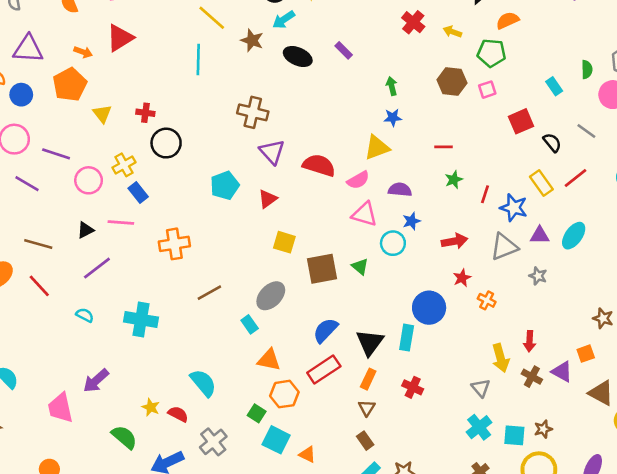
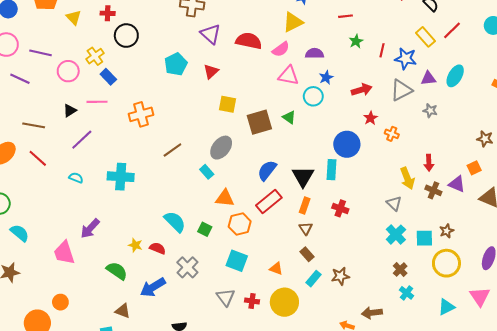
green square: (257, 413) -> (205, 229), moved
orange triangle: (307, 454) -> (276, 269), moved

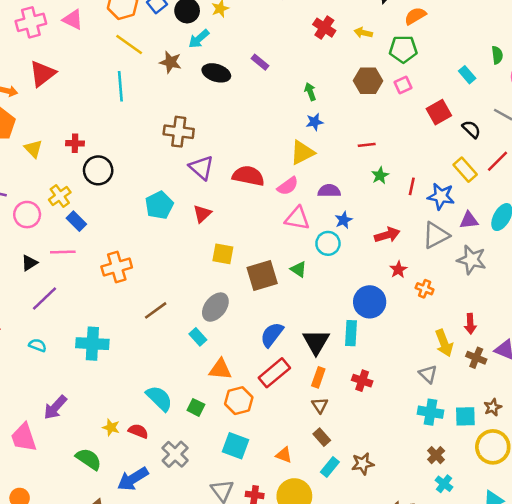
gray star: (430, 110) -> (472, 260), size x1.6
cyan cross: (396, 235) -> (430, 412), turned -36

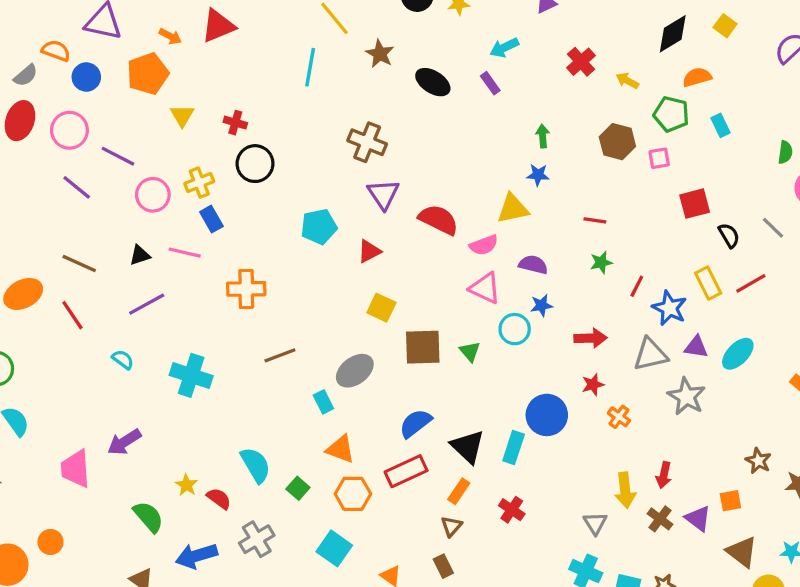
cyan arrow: (199, 39) -> (504, 48), moved
cyan rectangle: (467, 75) -> (720, 125), moved
black triangle: (316, 342) -> (468, 447), turned -32

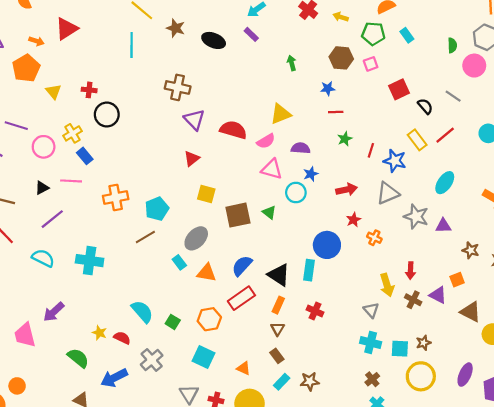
blue star: (538, 175) -> (328, 88), moved
cyan pentagon: (319, 227) -> (157, 209), moved
purple triangle: (696, 347) -> (443, 226), moved
cyan semicircle: (123, 359) -> (43, 258), size x1.5
orange triangle: (340, 449) -> (206, 273), moved

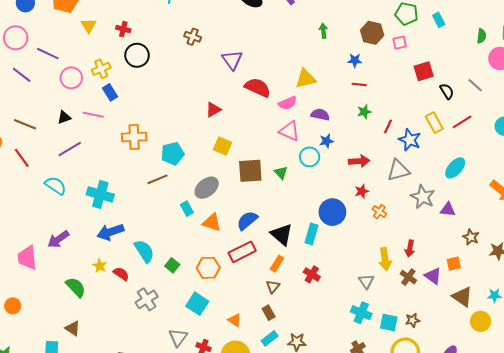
brown cross: (178, 87) -> (193, 37), moved, size x0.7
purple triangle: (194, 120) -> (232, 60), moved
blue arrow: (114, 378) -> (110, 232), moved

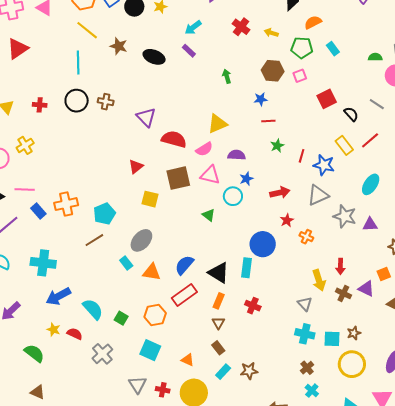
green semicircle: (481, 36) -> (375, 57), turned -88
black circle: (137, 55) -> (77, 101), moved
blue rectangle: (110, 92) -> (38, 211), moved
brown square: (250, 171) -> (178, 178), moved

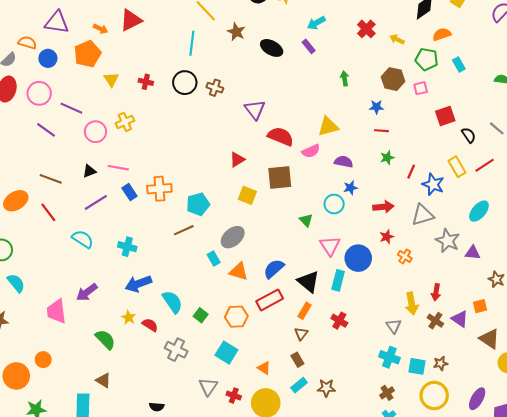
pink triangle: (210, 175) -> (330, 246), moved, turned 35
cyan cross: (43, 263) -> (127, 247), size x0.7
gray cross: (102, 354) -> (176, 350), turned -30

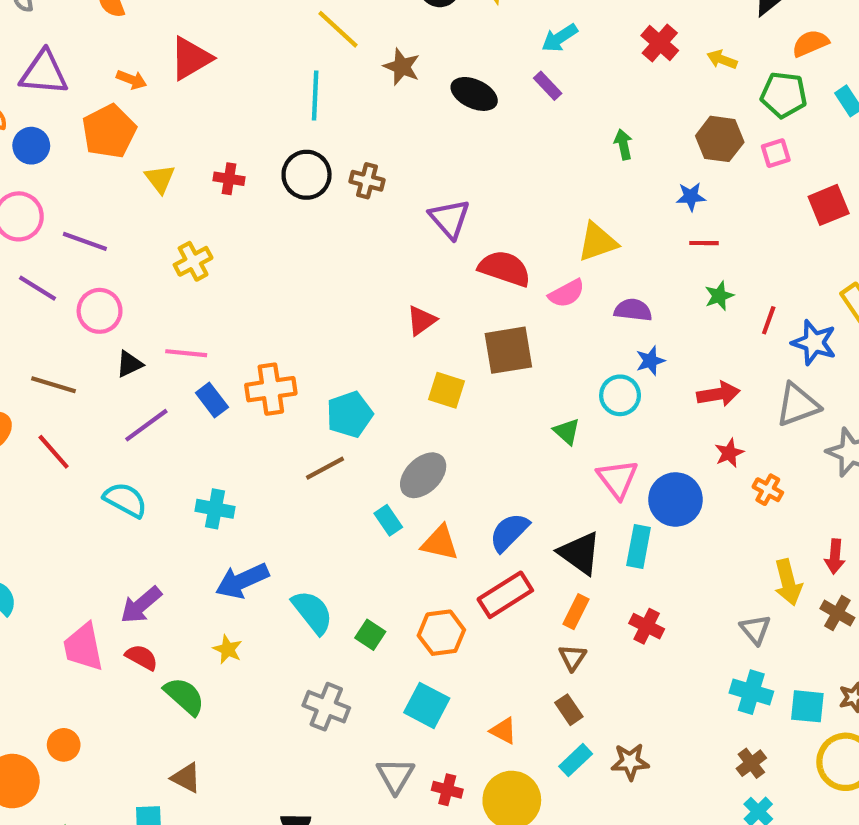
pink circle: (95, 132) -> (100, 311), moved
red semicircle: (150, 325) -> (142, 657), moved

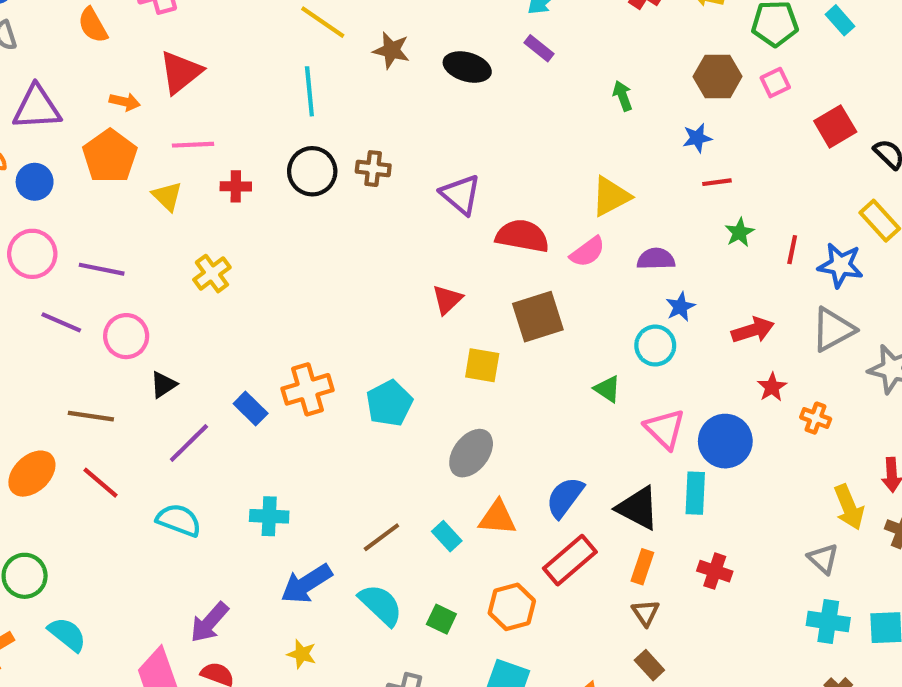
pink line: (186, 353) -> (193, 145), moved
brown line: (325, 468) -> (381, 537), moved
cyan rectangle: (388, 520) -> (447, 536), moved

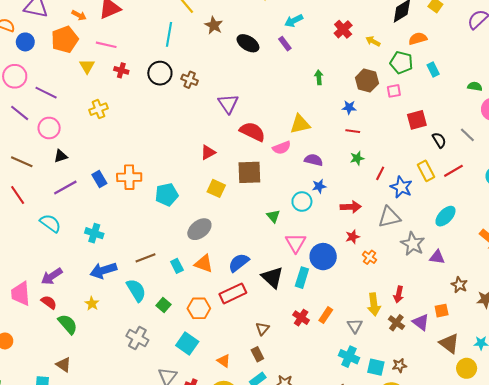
orange rectangle: (642, 567) -> (326, 315), moved

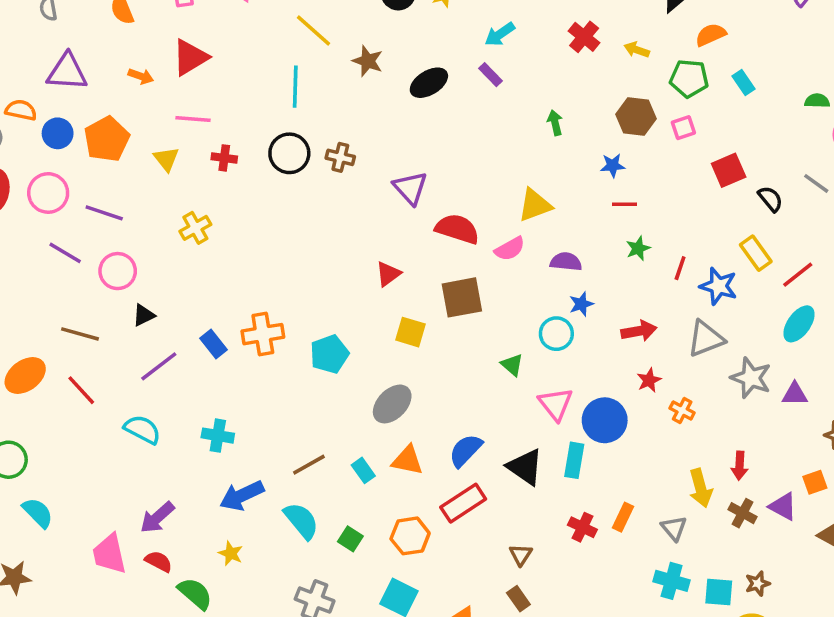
orange pentagon: (65, 40) -> (107, 139), moved
black ellipse: (248, 43) -> (429, 83), turned -55
red line: (453, 171) -> (798, 275), moved

